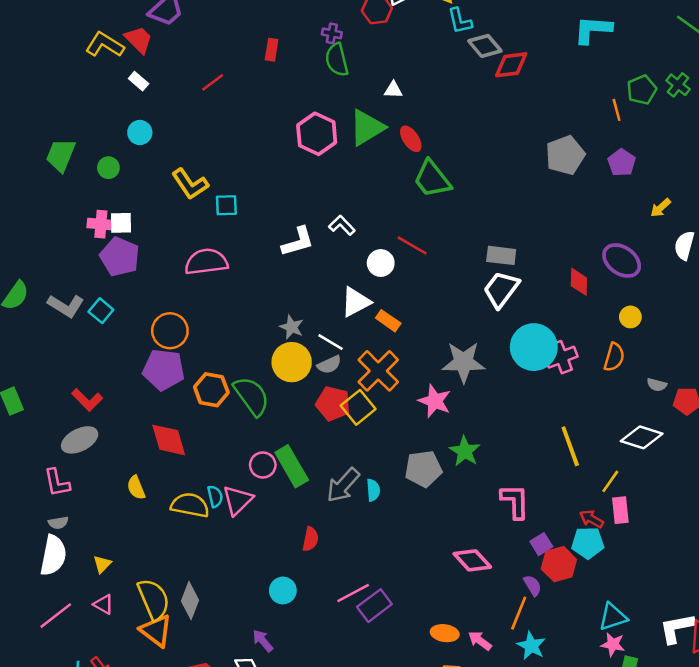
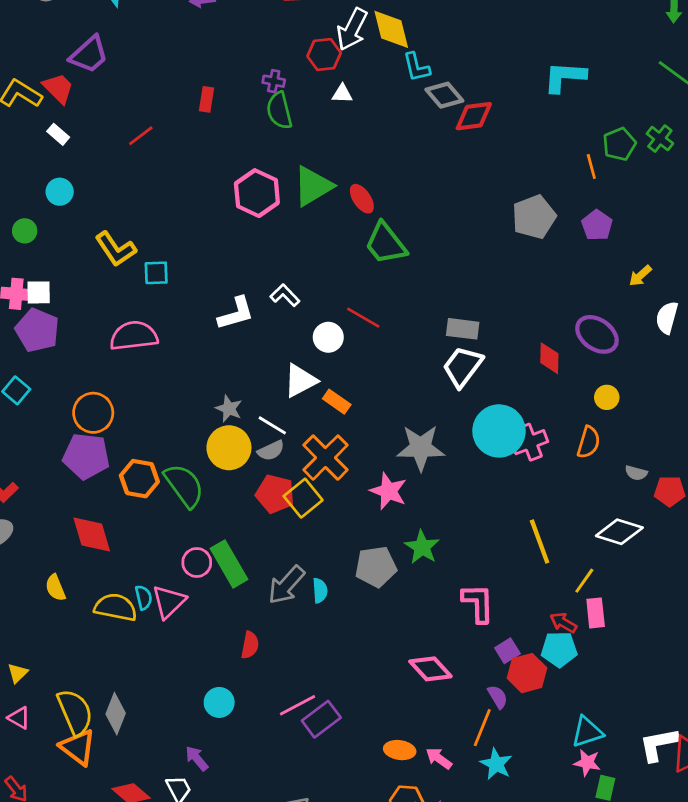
white triangle: (393, 90) -> (342, 94), moved

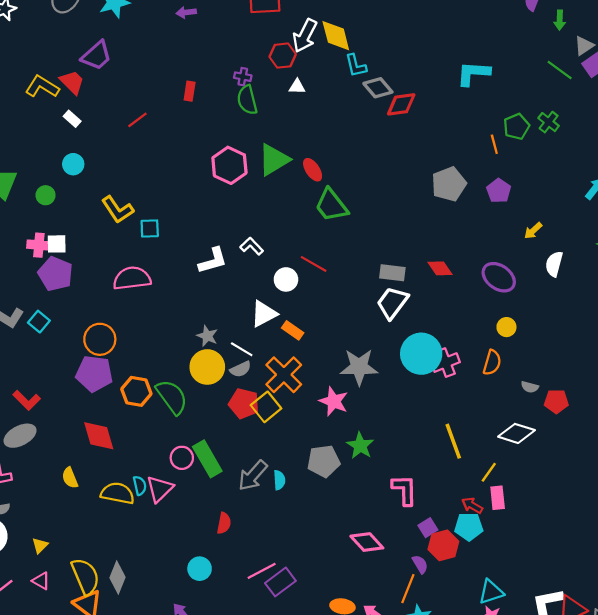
red diamond: (549, 358) -> (440, 268), moved, turned -35

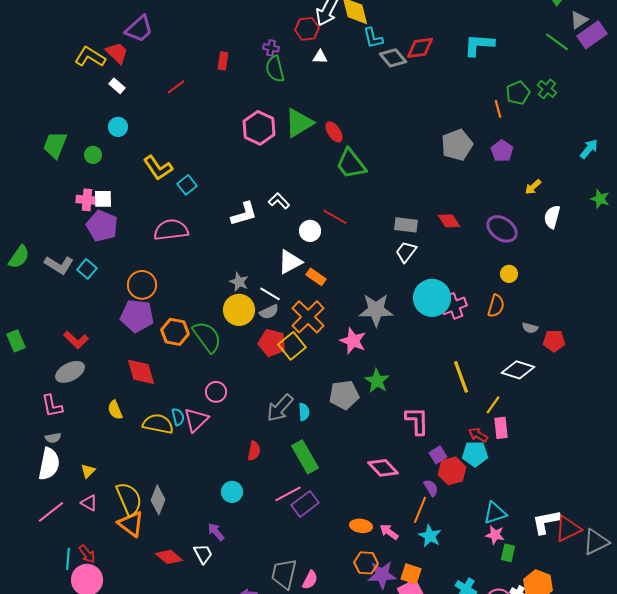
red diamond: (401, 104) -> (420, 48), moved
cyan square: (150, 228) -> (187, 185), turned -36
white trapezoid: (392, 303) -> (406, 252), size x0.7
green rectangle: (207, 459) -> (305, 457), moved

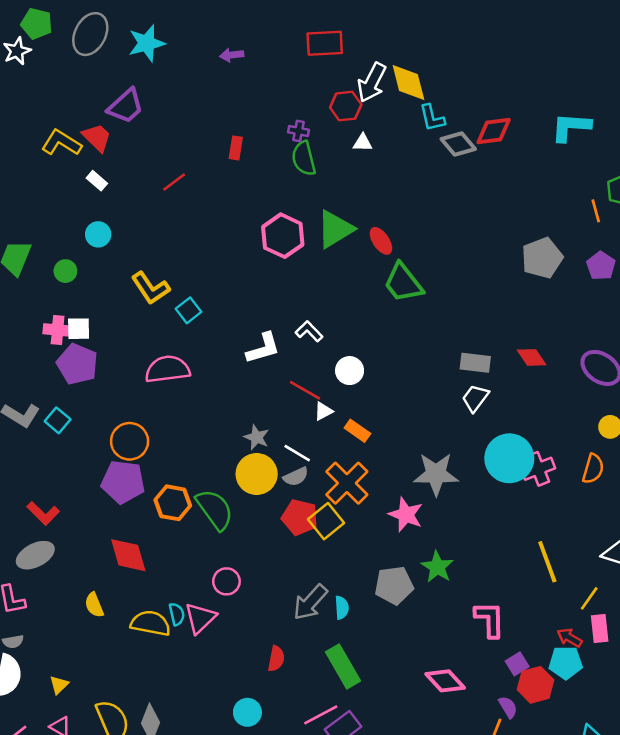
red line: (335, 217) -> (305, 390), moved
white triangle: (290, 262) -> (323, 411), size x0.6

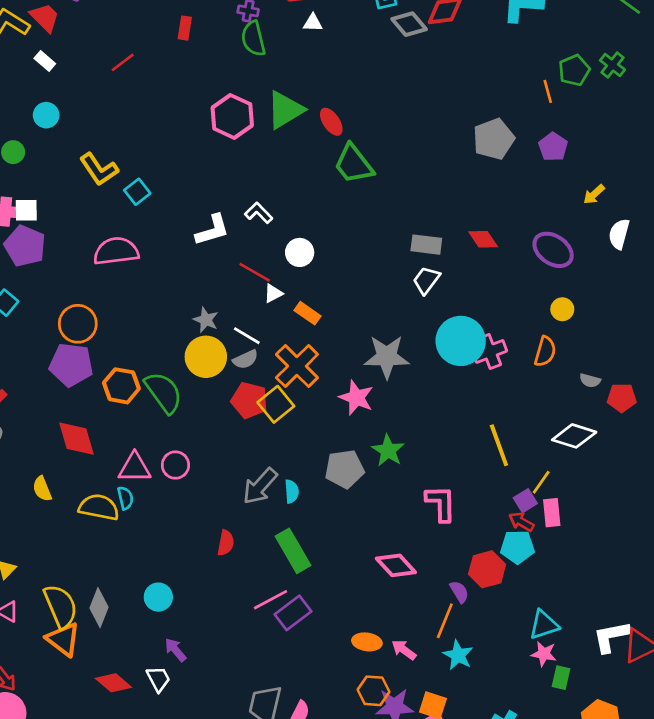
pink triangle: (200, 618) -> (135, 468), moved, turned 44
purple square: (517, 664) -> (525, 501), moved
cyan circle: (247, 712) -> (158, 597), moved

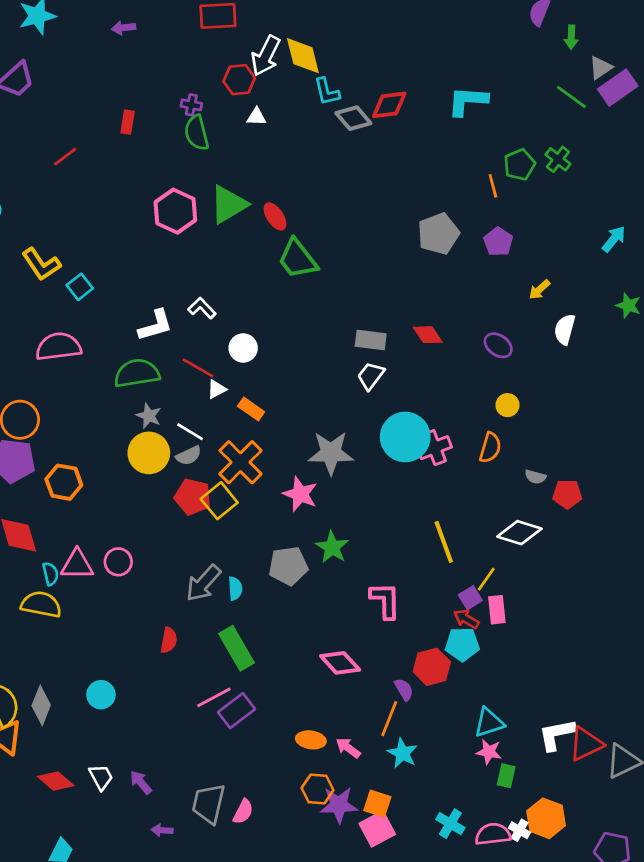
purple ellipse: (553, 250) -> (498, 345), size x0.7
green semicircle: (164, 392) -> (137, 373), moved, turned -63
cyan semicircle: (125, 498) -> (50, 574), moved
purple arrow: (175, 650) -> (141, 782), moved

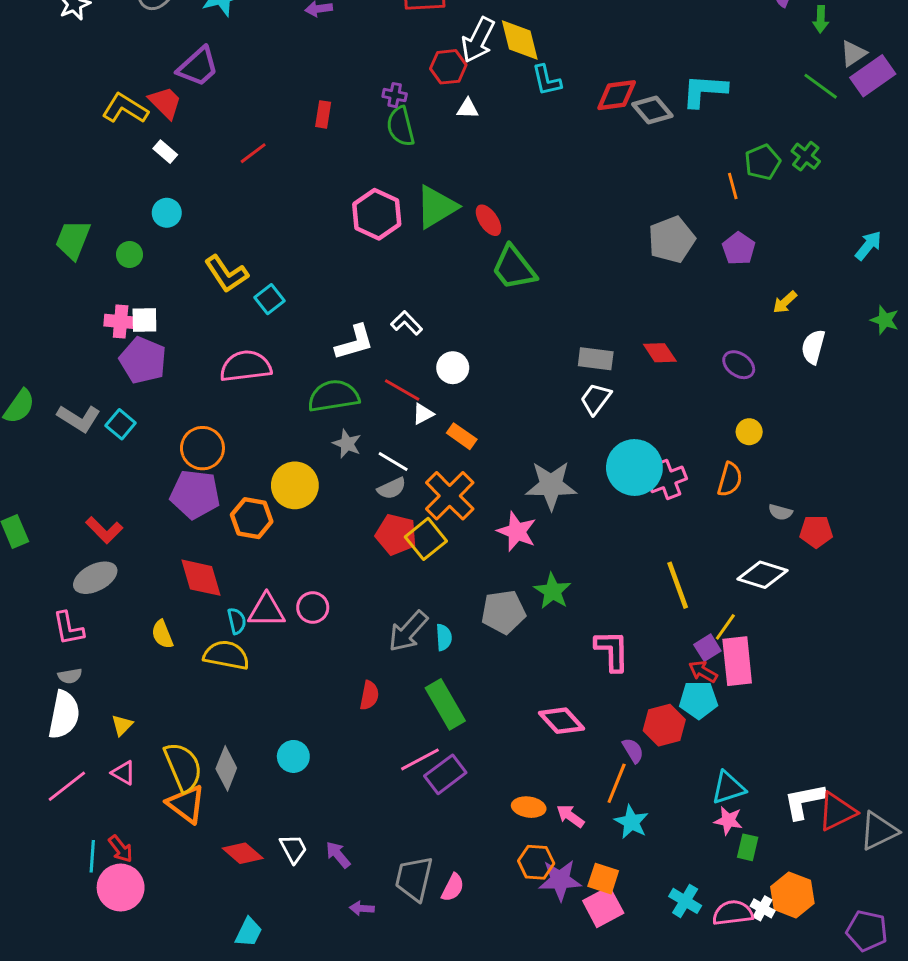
gray diamond: (353, 118) -> (652, 110), moved
yellow circle: (149, 453) -> (295, 485), moved
pink rectangle: (497, 610) -> (737, 661), size x1.5

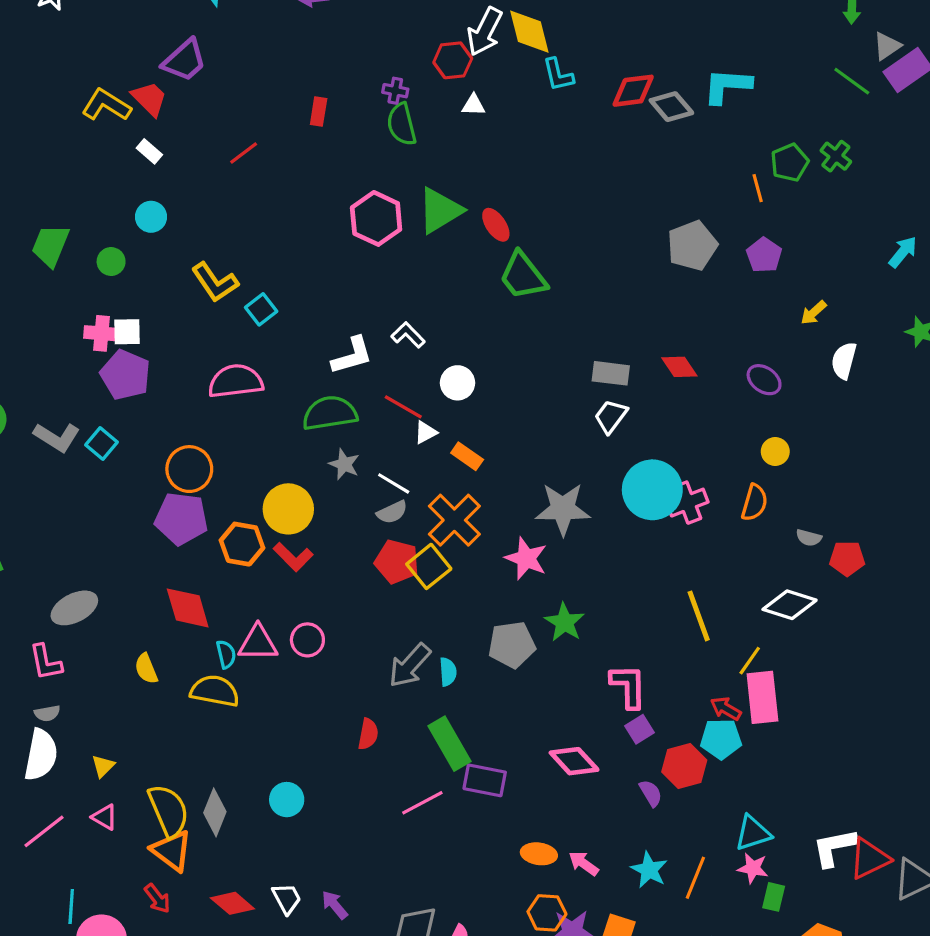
red L-shape: (104, 530) -> (293, 557), moved
purple square: (707, 648) -> (640, 729), moved
purple rectangle: (445, 774) -> (485, 780), moved, turned 48
orange line: (617, 783) -> (695, 878), moved
red arrow: (121, 849) -> (157, 899), moved

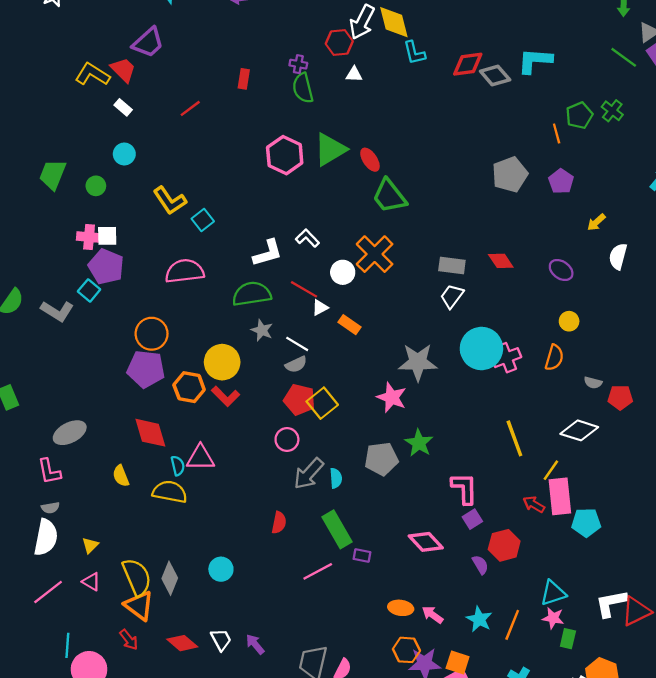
cyan square: (101, 444) -> (89, 290), moved
orange cross: (454, 520) -> (375, 254), moved
pink circle: (307, 640) -> (287, 439), moved
cyan pentagon: (721, 739) -> (586, 523), moved
purple rectangle: (485, 780) -> (362, 556), size x0.6

